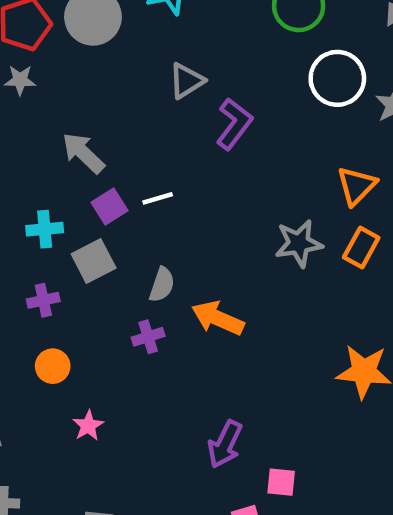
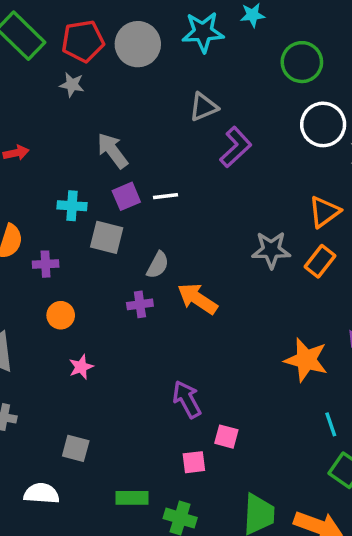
gray square: (94, 261) -> (107, 237), turned 32
purple cross: (43, 300) -> (46, 264), moved
purple arrow: (225, 444) -> (187, 399), turned 117

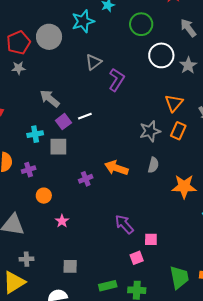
gray semicircle: (158, 265) -> (153, 165), moved

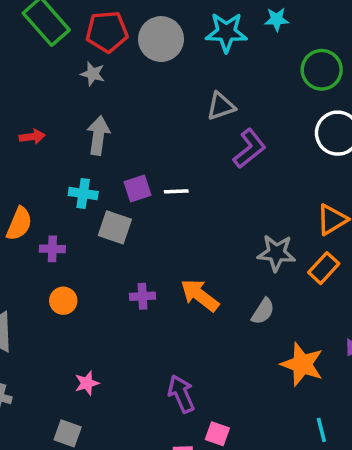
gray arrow: (50, 98) -> (98, 135), moved, turned 40
pink star: (62, 221) -> (87, 383), moved

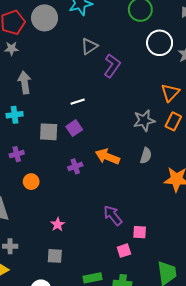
purple square: (138, 188) -> (74, 128), moved
cyan cross: (83, 194) -> (15, 115), moved

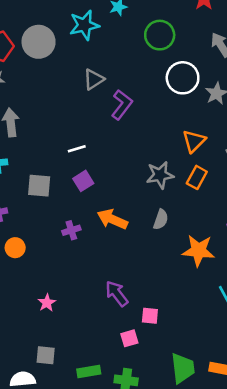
purple square: (74, 128) -> (83, 181), moved
gray square: (55, 256) -> (46, 355), moved

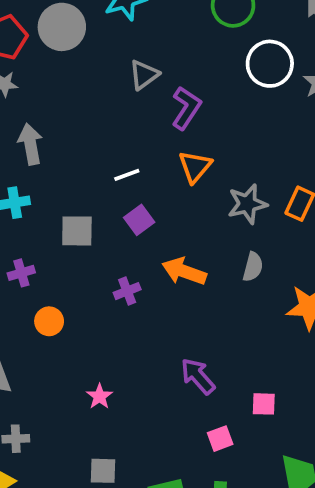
orange triangle: (194, 141) -> (195, 167), moved
pink square: (150, 316) -> (264, 404), moved

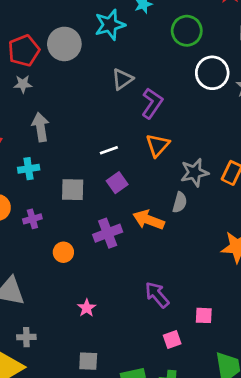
gray semicircle: (253, 267) -> (180, 202), moved
purple cross: (127, 291) -> (108, 233), size x1.5
orange circle: (49, 321) -> (63, 252), moved

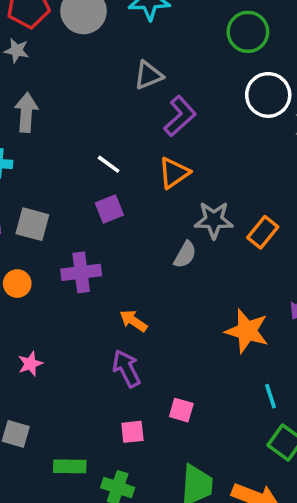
white line: (109, 150) -> (109, 164), turned 42
gray square: (73, 190) -> (32, 224), moved
orange arrow: (149, 220) -> (133, 321), moved, size x0.7

